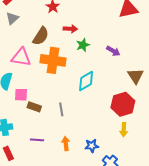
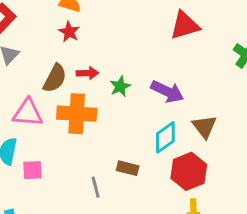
red arrow: (70, 29) -> (87, 73), moved
purple arrow: (113, 51) -> (167, 92), size x1.5
cyan diamond: (86, 81) -> (165, 137), moved
brown rectangle: (34, 107) -> (128, 168), moved

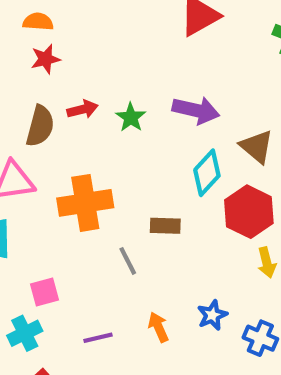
red star: (69, 32) -> (46, 59), turned -30
orange cross: (77, 114) -> (85, 203), moved
pink square: (32, 170) -> (44, 292), moved

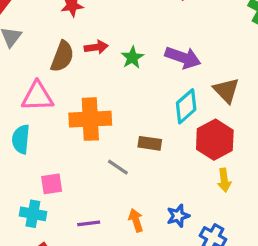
gray line: (128, 261) -> (118, 167), turned -35
cyan cross: (25, 333) -> (33, 214), turned 30

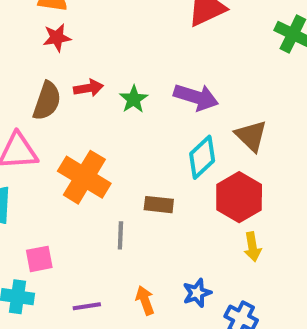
orange cross: (90, 119) -> (84, 177), turned 36
gray line: (118, 167) -> (120, 235), turned 60

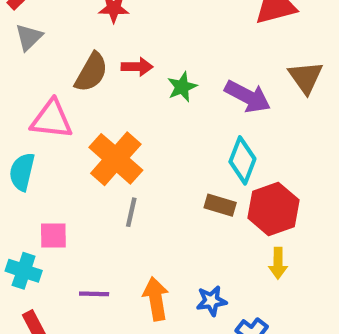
brown triangle: (251, 136) -> (306, 77), moved
cyan diamond: (202, 157) -> (242, 160), turned -36
brown rectangle: (159, 205) -> (220, 205), moved
gray line: (120, 235) -> (131, 212), moved
orange arrow: (145, 300) -> (156, 299), size x1.4

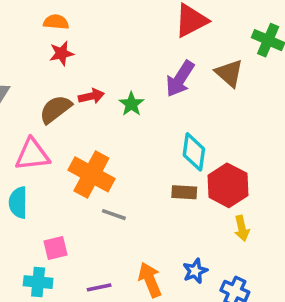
brown semicircle: (91, 72) -> (55, 109), turned -144
purple arrow: (248, 96) -> (180, 79), moved, turned 108
gray line: (131, 212) -> (114, 215), turned -70

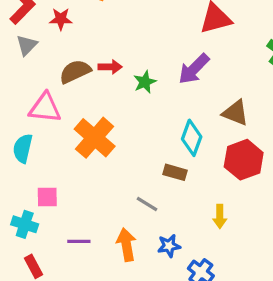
red star: (61, 53) -> (61, 19), moved
brown triangle: (229, 73) -> (235, 113), moved, turned -32
red hexagon: (228, 185) -> (244, 160), moved
gray line: (114, 215) -> (147, 204), moved

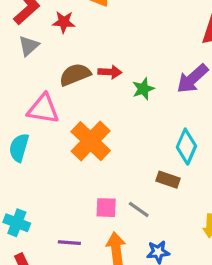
pink square: (47, 197) -> (106, 208), moved

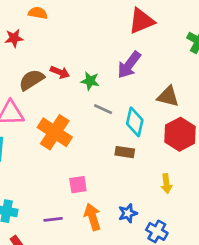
red arrow: (110, 72) -> (60, 72), turned 30
green star: (143, 89) -> (90, 81), turned -30
gray line: (139, 209) -> (103, 109), moved

